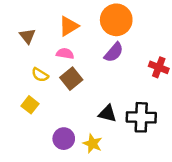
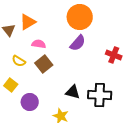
orange triangle: (69, 26) -> (28, 22), moved
purple circle: (64, 139) -> (30, 102), moved

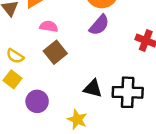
yellow semicircle: (19, 61) -> (15, 56), moved

